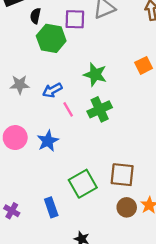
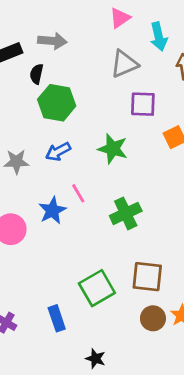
purple square: (75, 19) -> (143, 104), moved
blue arrow: (52, 90) -> (58, 152), moved
green cross: (100, 109) -> (126, 213), moved
blue star: (48, 141) -> (52, 211), moved

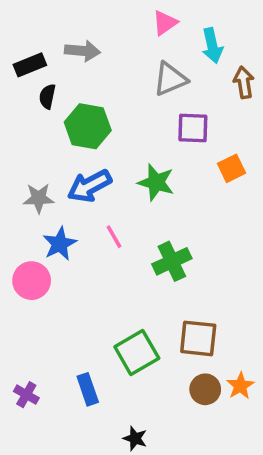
black semicircle: (37, 74) -> (47, 96), moved
blue arrow: (58, 152) -> (89, 186), size x1.4
blue star: (52, 211) -> (60, 244), moved

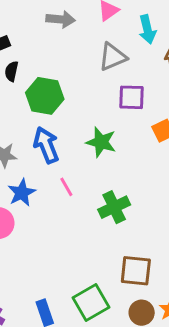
gray arrow: (82, 51) -> (61, 19), moved
blue arrow: (89, 186) -> (46, 145), turned 96
green square: (137, 352) -> (91, 303), moved

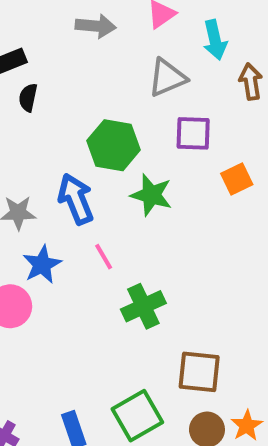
green hexagon: (45, 96) -> (114, 145), moved
green cross: (114, 207) -> (143, 306), moved

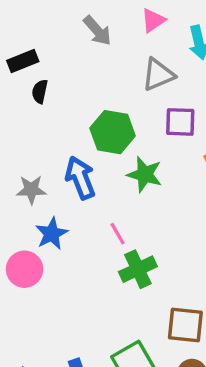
gray arrow: (96, 26) -> (97, 31), turned 44
pink line: (104, 257) -> (118, 234), moved

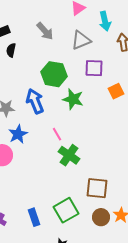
gray arrow: (97, 31) -> (45, 31), moved
green cross: (138, 269) -> (69, 155), turned -30

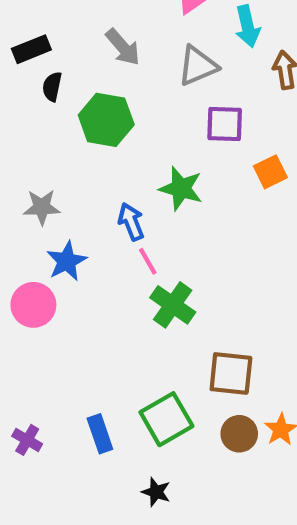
green hexagon: (54, 74) -> (106, 120), moved
blue arrow: (35, 101) -> (131, 222), moved, size x0.7

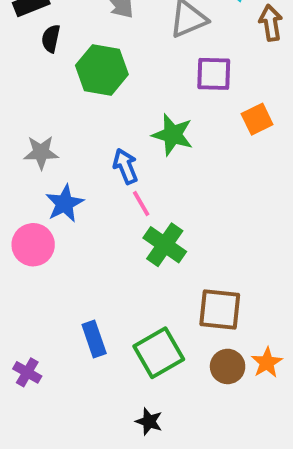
blue rectangle: (100, 434) -> (94, 339), moved

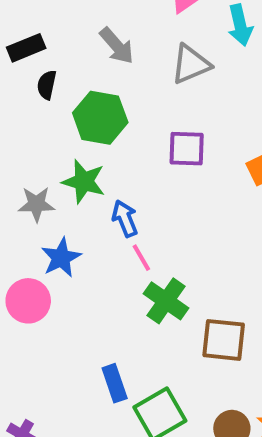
purple square: (214, 74) -> (187, 149), moved
green star: (173, 135) -> (84, 182), moved
brown square: (220, 310) -> (224, 340), moved
blue rectangle: (94, 339) -> (115, 383), moved

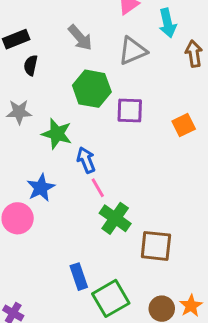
green hexagon: (100, 118) -> (92, 89), moved
gray star: (36, 204) -> (19, 112), moved

